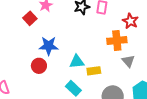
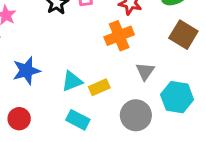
gray triangle: (128, 61) -> (145, 71), moved, turned 32
red circle: (39, 66) -> (19, 119), moved

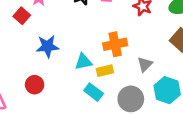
orange cross: (119, 36) -> (115, 44), moved
cyan rectangle: (78, 120) -> (94, 92), moved

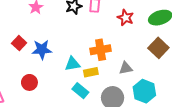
red square: (22, 16) -> (19, 43), moved
gray triangle: (145, 64) -> (126, 68), turned 32

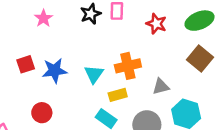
red square: (19, 43) -> (26, 64), turned 32
cyan triangle: (72, 64) -> (94, 74), moved, turned -42

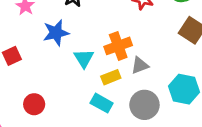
blue star: (55, 71) -> (56, 33), moved
gray triangle: (161, 87) -> (140, 65), moved

